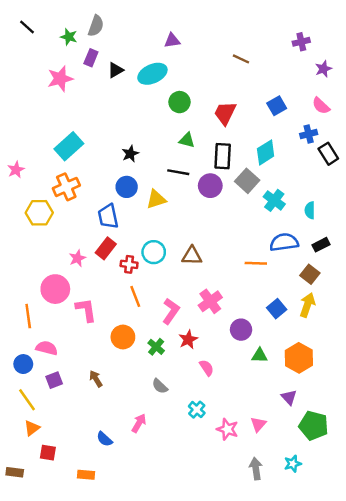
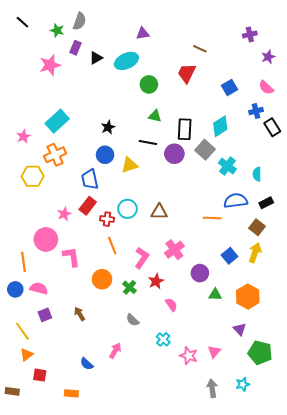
red trapezoid: (225, 113) -> (187, 73), moved
pink star: (16, 170) -> (23, 136), moved
blue circle: (23, 364) -> (15, 289), moved

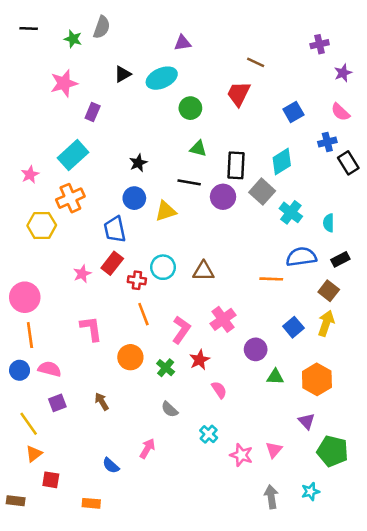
black line: (22, 22) -> (29, 29), turned -40
purple rectangle: (75, 48) -> (93, 112), moved
pink circle: (46, 239) -> (25, 297), moved

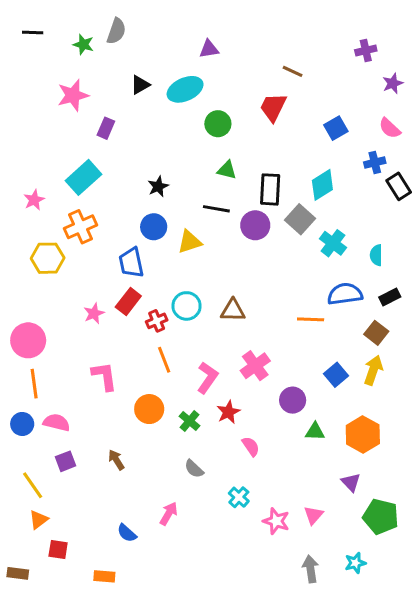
red cross: (137, 280) -> (157, 321), turned -30

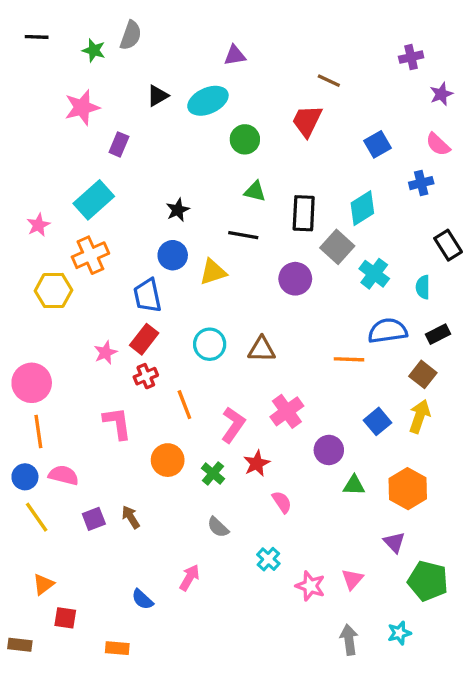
black rectangle: (399, 186) -> (448, 245), moved
purple circle: (255, 225) -> (295, 279), moved
red cross: (157, 321) -> (146, 376), moved
purple square: (66, 461) -> (94, 519), moved
yellow line: (33, 485) -> (37, 517), moved

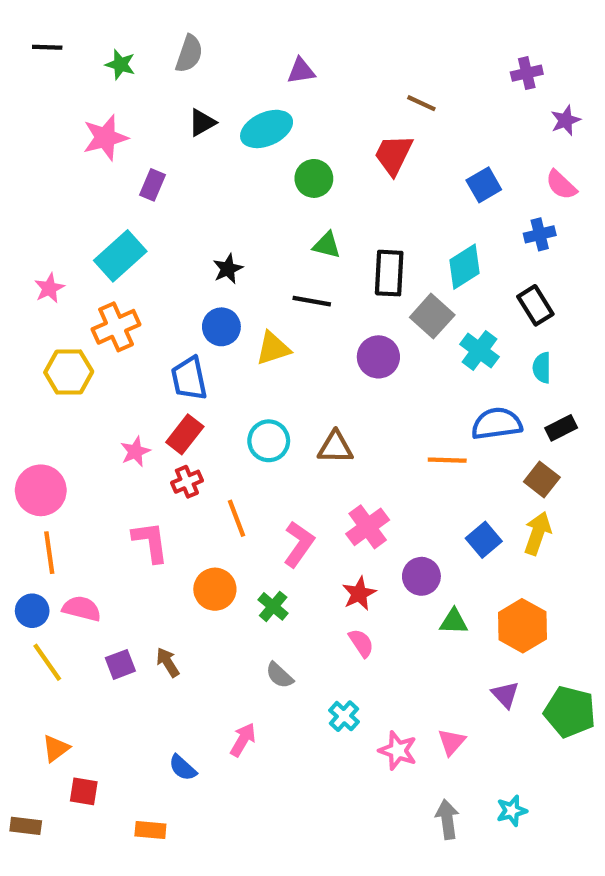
gray semicircle: (131, 35) -> (189, 54), moved
black rectangle: (448, 245) -> (535, 305), moved
red star: (257, 463) -> (359, 594), moved
green pentagon: (428, 581) -> (570, 712), moved

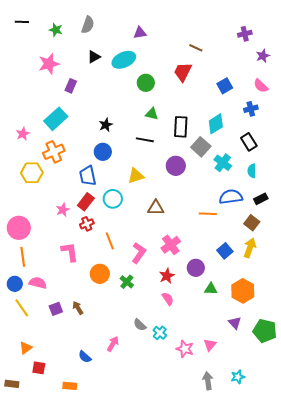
yellow triangle: (273, 348) -> (136, 176), moved
cyan circle: (269, 441) -> (113, 199), moved
gray semicircle: (279, 675) -> (140, 325), moved

